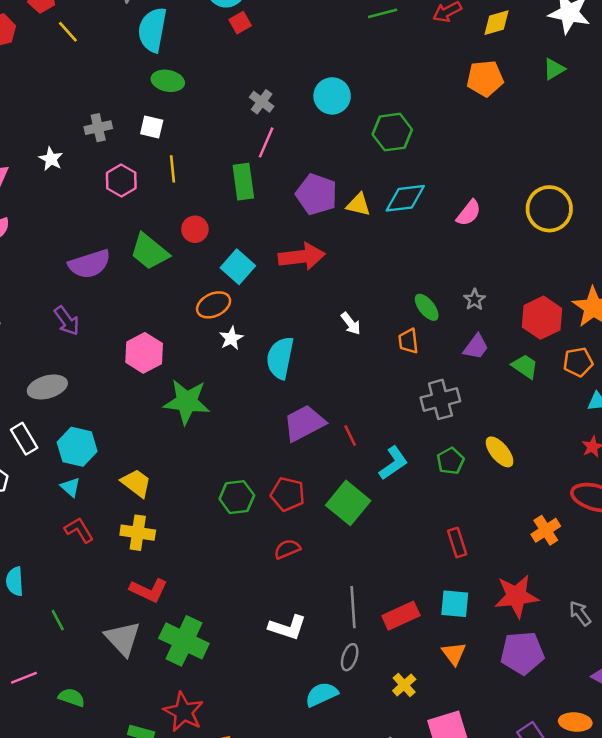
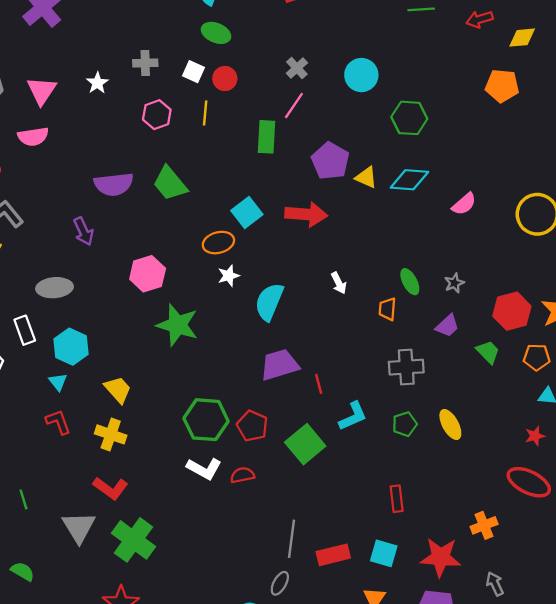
red circle: (195, 229) -> (225, 78), moved
green hexagon: (237, 497) -> (206, 420), size x1.4
orange cross: (546, 530) -> (484, 525), moved
white L-shape: (287, 627) -> (204, 469), moved

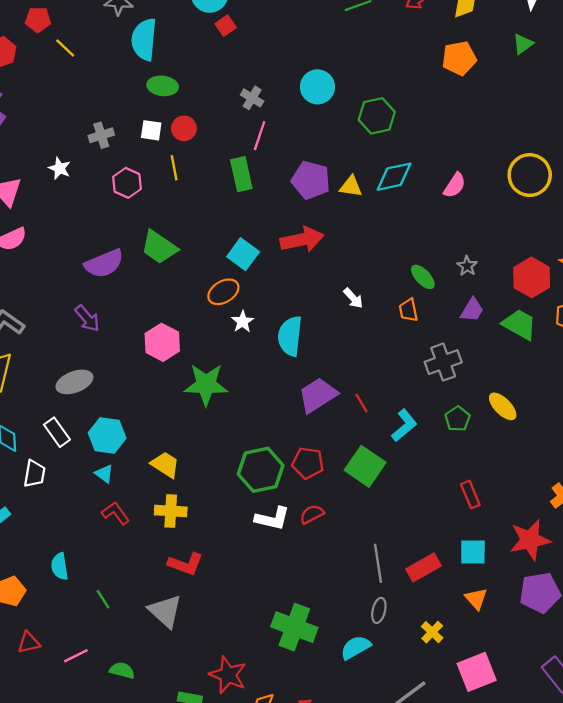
green trapezoid: (488, 352) -> (519, 324), size x1.4
green cross: (133, 540) -> (294, 627), moved

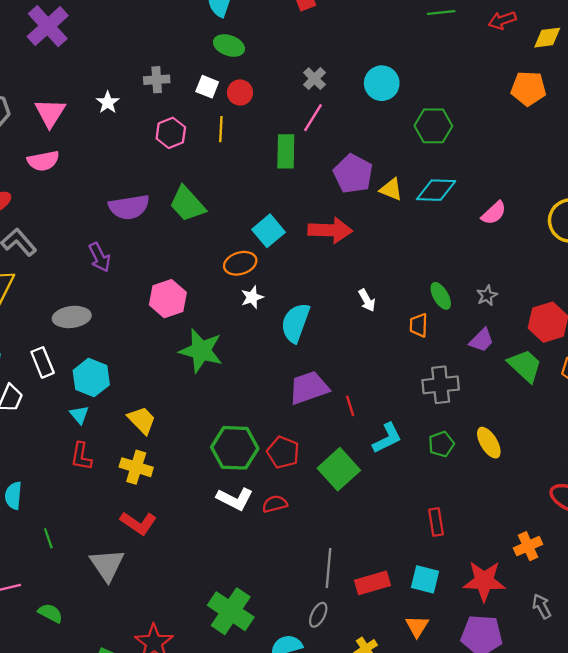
red L-shape: (116, 513) -> (81, 456), turned -148

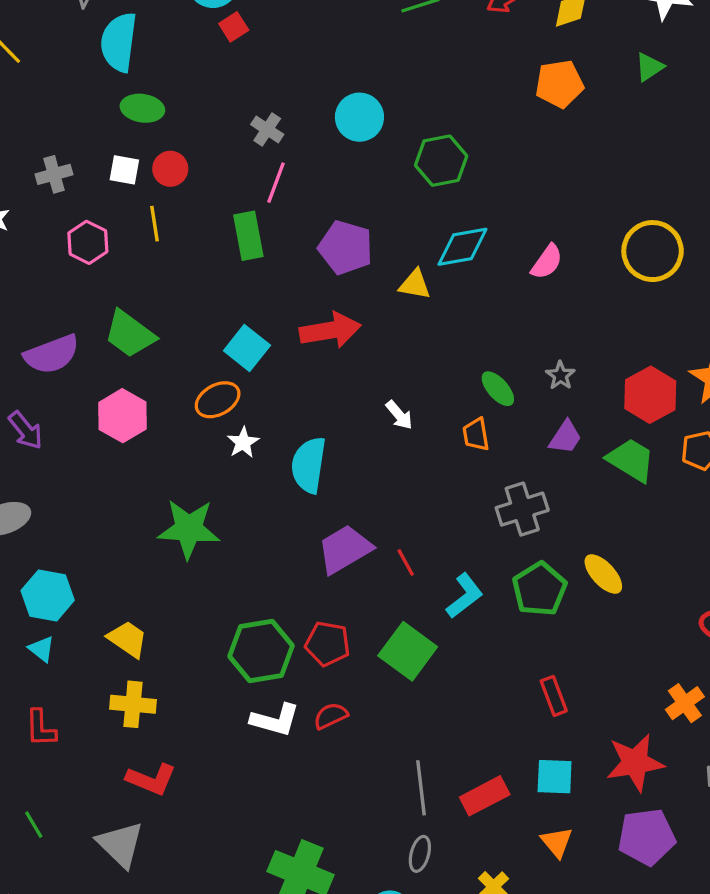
yellow triangle: (391, 189) -> (415, 284), moved
pink hexagon: (168, 299) -> (122, 416), moved
green pentagon: (441, 444) -> (539, 589), size x1.5
red L-shape: (81, 456) -> (41, 728), moved

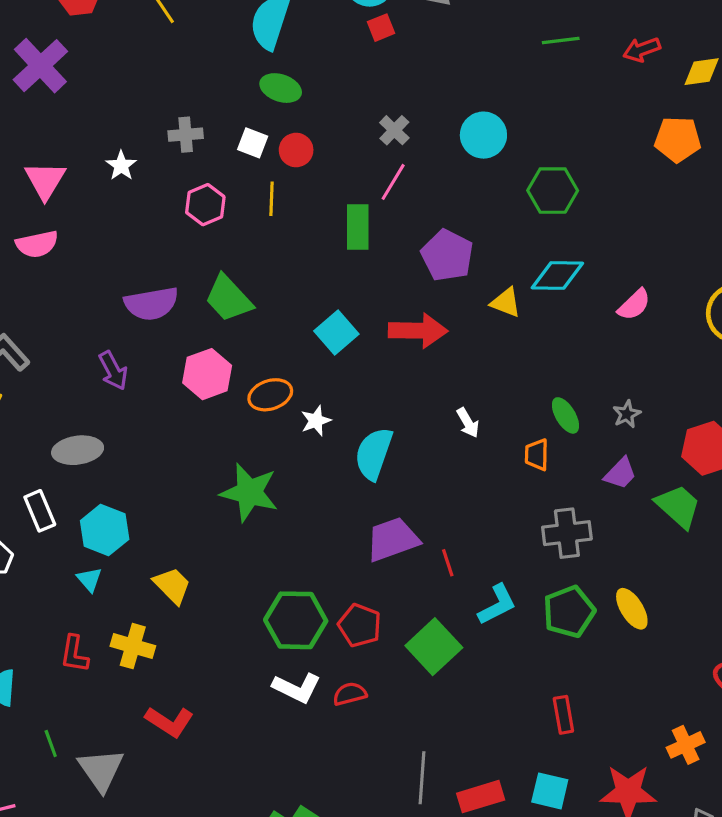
orange ellipse: (218, 400) -> (270, 395), moved
yellow cross: (133, 704) -> (133, 646), moved
gray triangle: (120, 844) -> (101, 770), moved

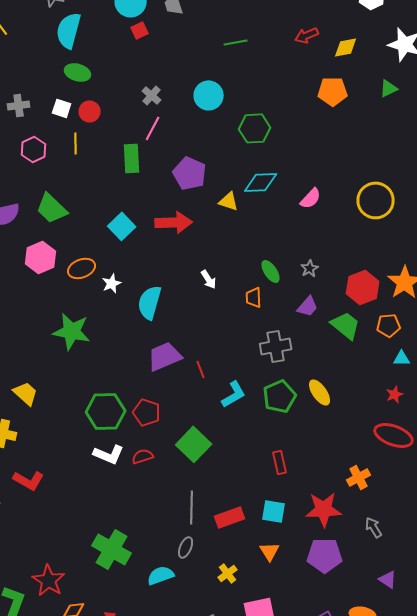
green line: (561, 40) -> (236, 42), moved
green square: (434, 647) -> (194, 444), moved

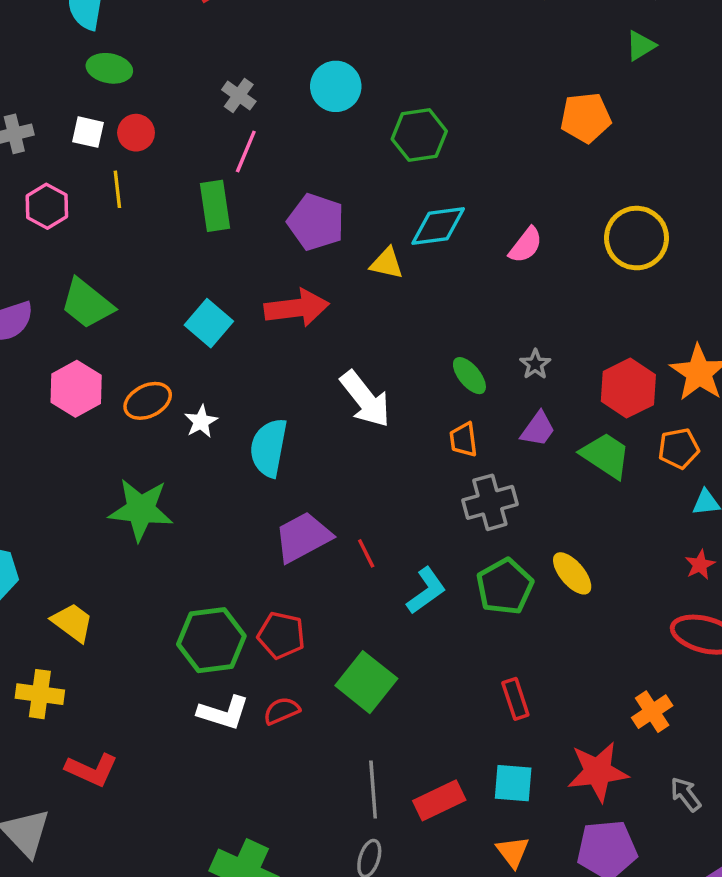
orange pentagon: (333, 91) -> (586, 118), moved
white arrow: (209, 279) -> (365, 399), size x1.8
orange trapezoid: (254, 297) -> (463, 440), moved

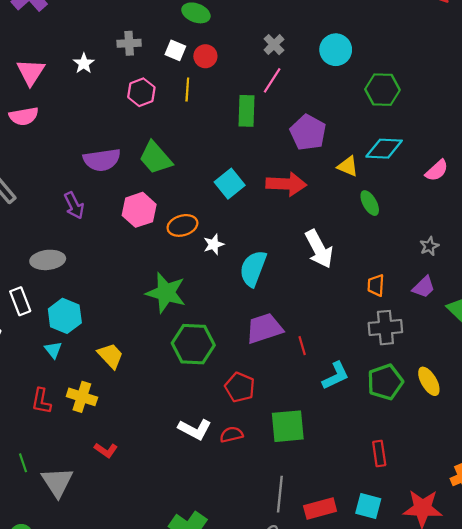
green ellipse: (469, 376) -> (370, 203), moved
green hexagon: (211, 640) -> (193, 344), moved
green square: (366, 682) -> (288, 426), turned 36
red L-shape: (92, 770) -> (106, 450), size x0.7

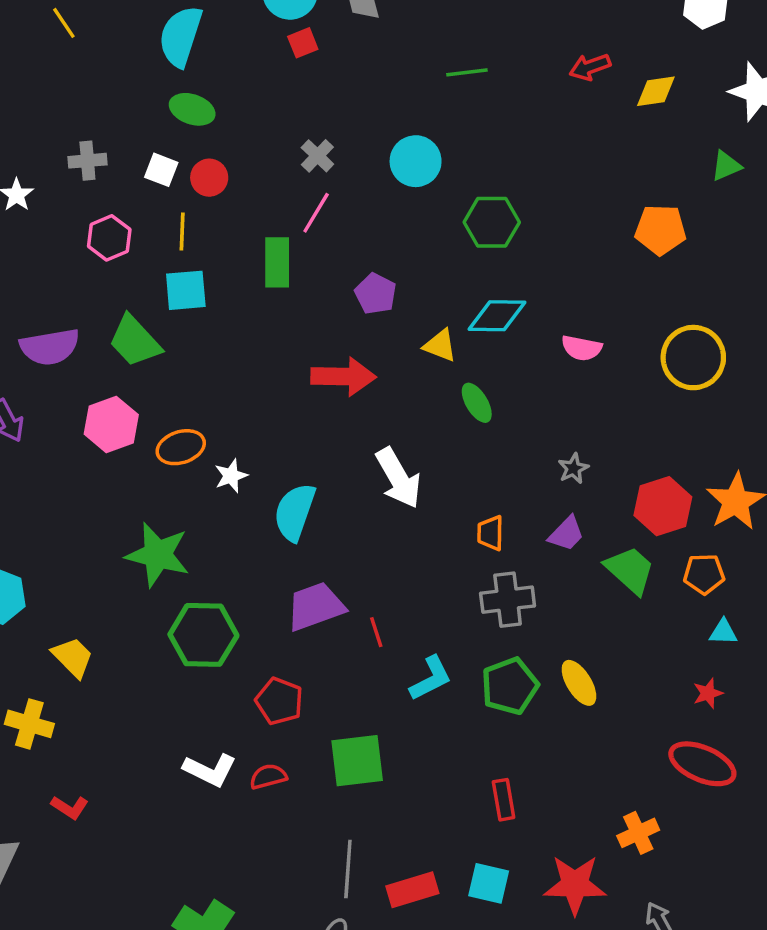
purple pentagon: (308, 132) -> (376, 294), size x0.7
pink semicircle: (437, 170) -> (582, 348), turned 55
cyan square: (230, 184) -> (186, 290), moved, turned 36

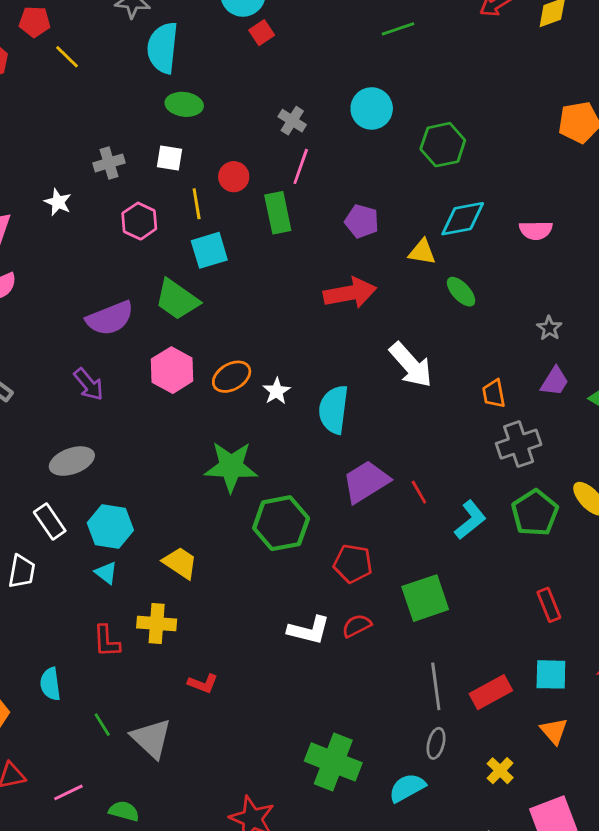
red circle: (209, 178) -> (234, 177), moved

